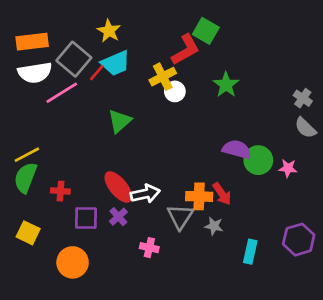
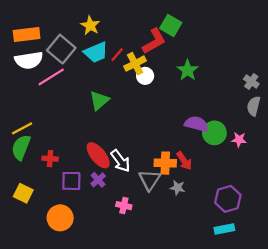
red line: (97, 73) -> (117, 55), moved
gray semicircle: (305, 128) -> (254, 106), turned 60
white arrow: (145, 194) -> (120, 161), turned 65
purple hexagon: (299, 240) -> (228, 199), moved
cyan rectangle: (250, 252) -> (224, 229), moved, turned 66

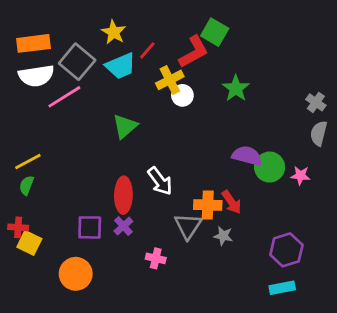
red line: (117, 55) -> (147, 50), moved
green semicircle: (21, 147) -> (27, 185), size x0.6
red ellipse: (98, 155) -> (123, 195), turned 40
red cross: (50, 159) -> (18, 227), moved
white arrow: (120, 161) -> (160, 181), moved

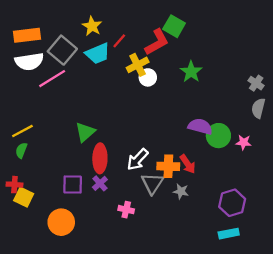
green triangle: (125, 126) -> (85, 132), moved
white arrow: (160, 181) -> (138, 159), moved, turned 80

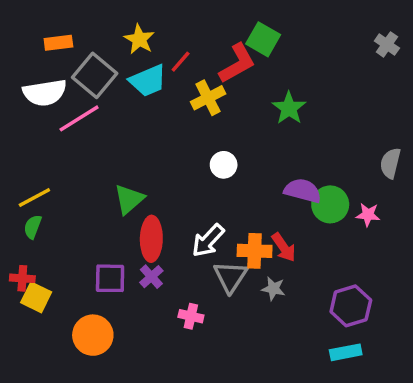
orange rectangle: (27, 35) -> (58, 43), moved, size x0.7
white circle: (148, 77) -> (224, 165), moved
gray cross: (256, 83) -> (387, 44), moved

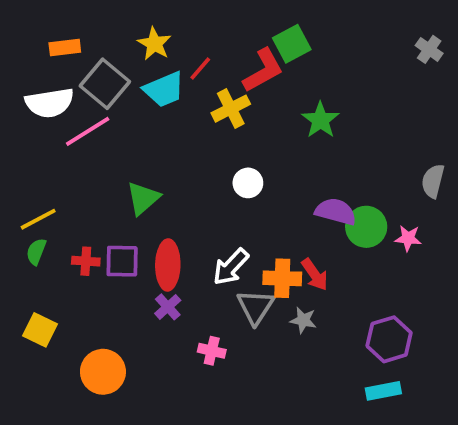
green square: (263, 39) -> (292, 44), turned 32
green triangle: (129, 199) -> (143, 198), moved
red cross: (22, 278) -> (86, 261), moved
purple square: (110, 278) -> (122, 261), moved

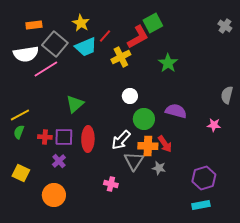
green circle: (366, 227) -> (144, 119), moved
purple cross: (168, 307) -> (59, 161), moved

